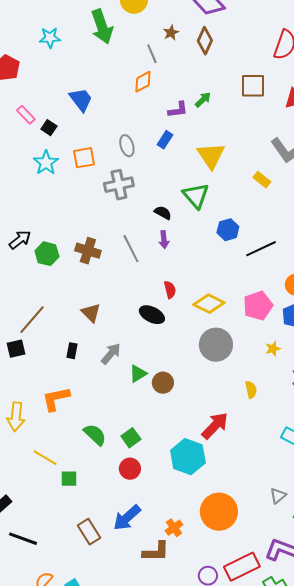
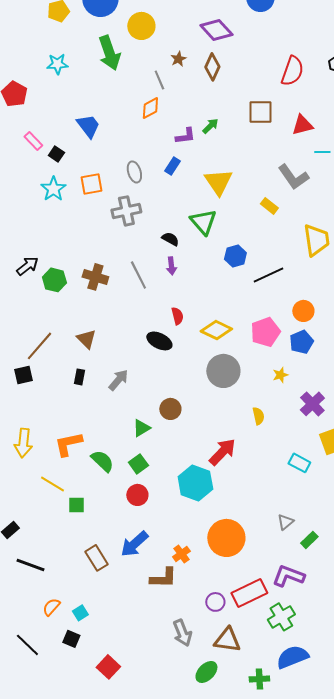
brown triangle: (91, 313) -> (86, 339), moved
green triangle: (138, 374) -> (141, 428), moved
orange L-shape: (56, 399) -> (68, 444), moved

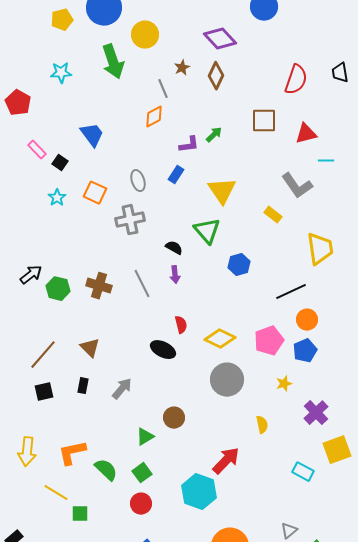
orange square: (91, 184) -> (95, 193), turned 35
cyan star: (53, 189) -> (57, 198), size x0.7
black line: (268, 275) -> (291, 292), moved
black square: (23, 375) -> (44, 392), moved

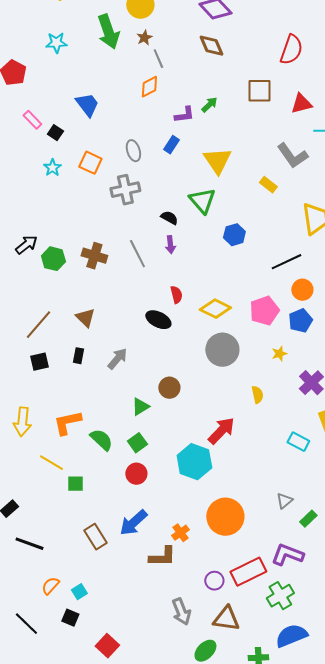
brown star: (182, 68) -> (144, 38), moved
brown diamond: (216, 76) -> (211, 46), turned -48

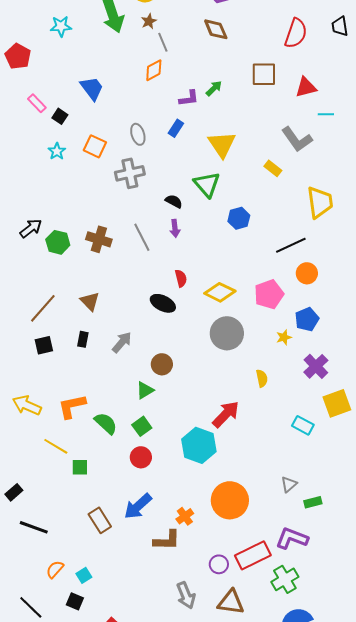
blue pentagon: (300, 321) -> (307, 319), moved
brown circle: (169, 388) -> (162, 364), moved
yellow arrow: (22, 422) -> (27, 405), turned 108
green rectangle: (308, 519) -> (313, 502), turned 30

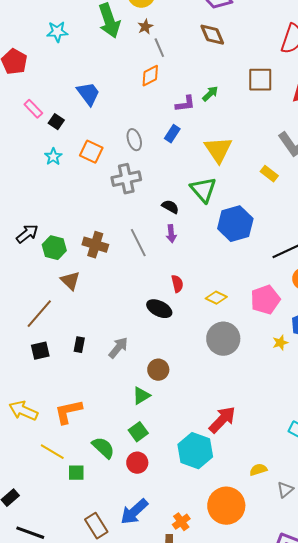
blue hexagon: (239, 218) -> (235, 224), size x1.6
yellow diamond: (220, 292) -> (216, 298), size x0.7
brown triangle: (90, 301) -> (70, 281), moved
yellow semicircle: (262, 378) -> (258, 470), moved, turned -96
green semicircle: (106, 423) -> (103, 448), moved

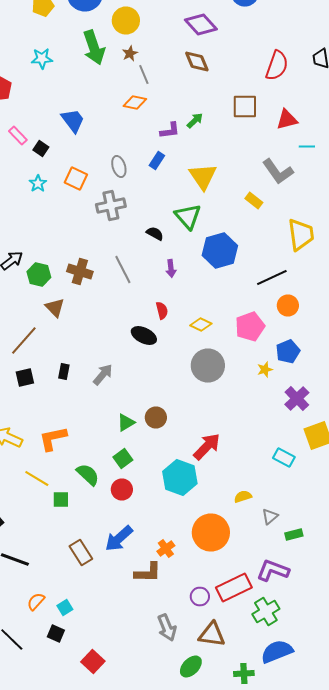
orange diamond: (150, 76) -> (135, 102), turned 40
purple arrow: (171, 234) -> (171, 268), moved
brown circle: (158, 370) -> (156, 418), moved

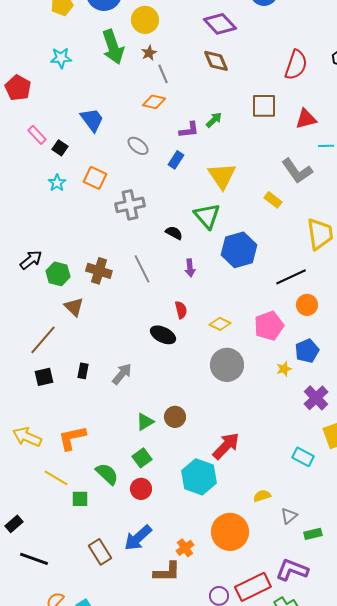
gray ellipse: (119, 166) -> (138, 146), moved, turned -35

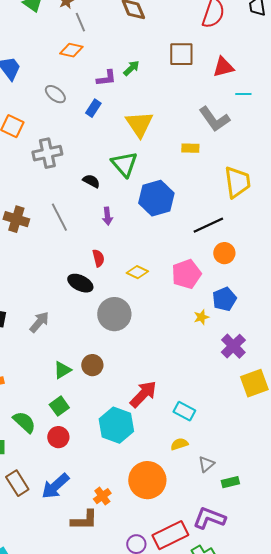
yellow rectangle: (273, 200) -> (190, 148), turned -36
gray circle: (227, 365) -> (114, 314), moved
cyan rectangle: (303, 457) -> (184, 411), moved
brown rectangle: (100, 552) -> (17, 483), moved

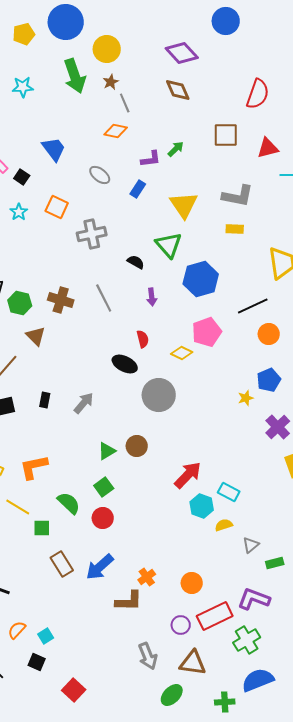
gray L-shape: (214, 119) -> (238, 196), moved, turned -44
pink pentagon: (186, 274) -> (207, 332), moved
cyan hexagon: (116, 425) -> (202, 506), moved, size x0.7
orange circle: (147, 480) -> (192, 583), moved, size x0.6

